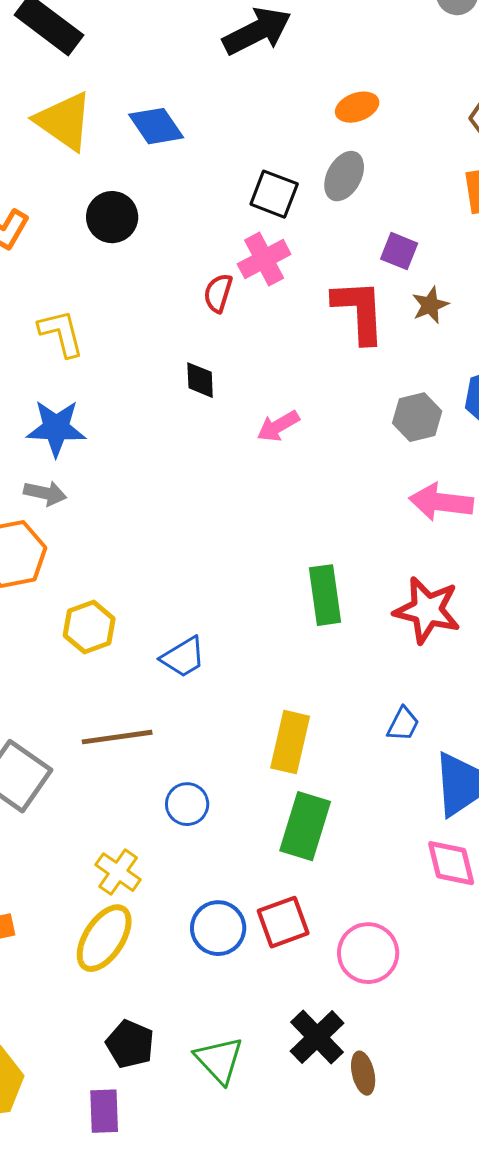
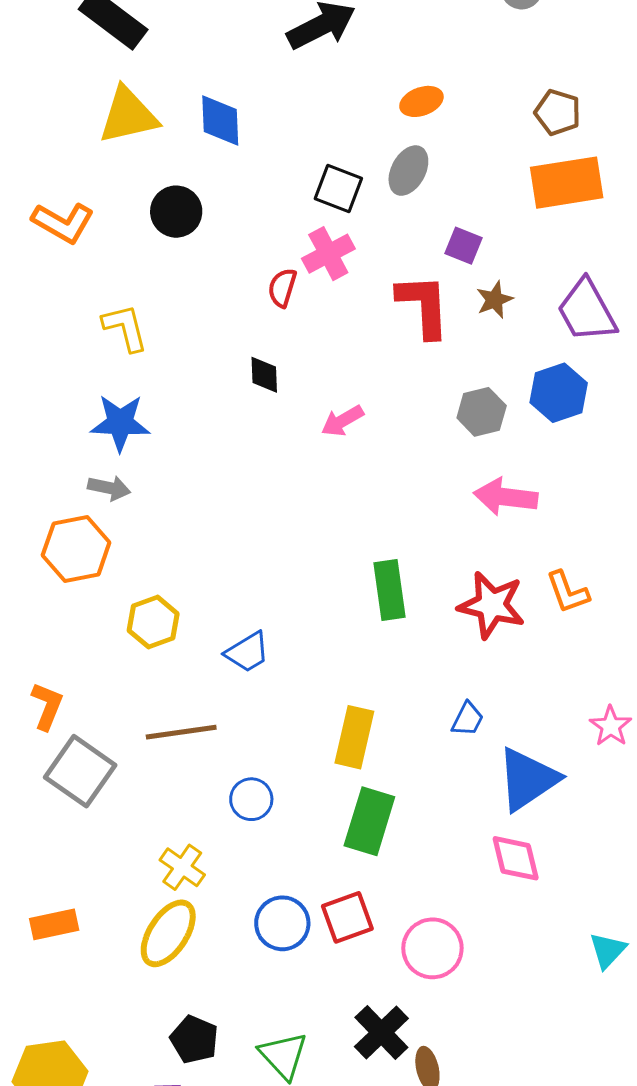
yellow triangle: (64, 121) -> (128, 115), turned -48
blue diamond: (156, 126) -> (220, 120), turned 32

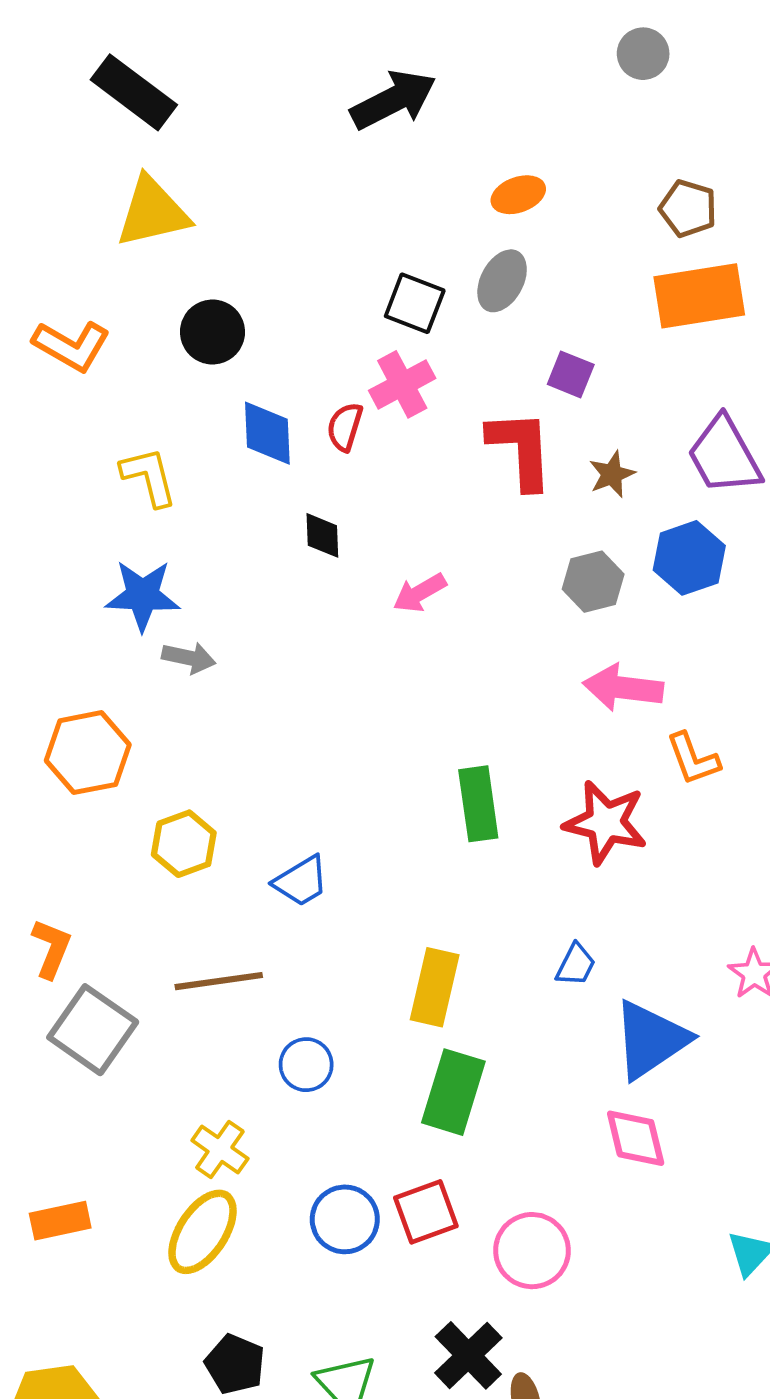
blue diamond: (220, 120) -> (267, 433), moved
brown star: (495, 300) -> (612, 474), moved
gray arrow: (109, 488) -> (189, 658), moved
orange L-shape: (568, 592) -> (693, 759), moved

